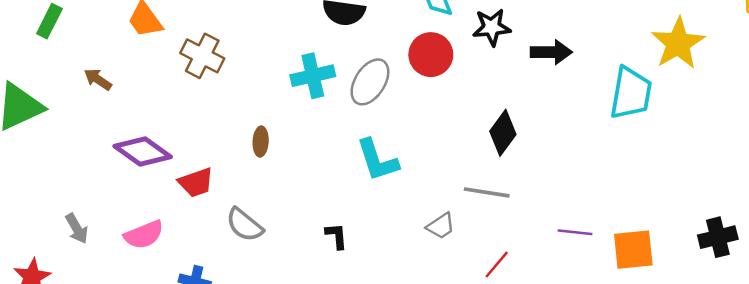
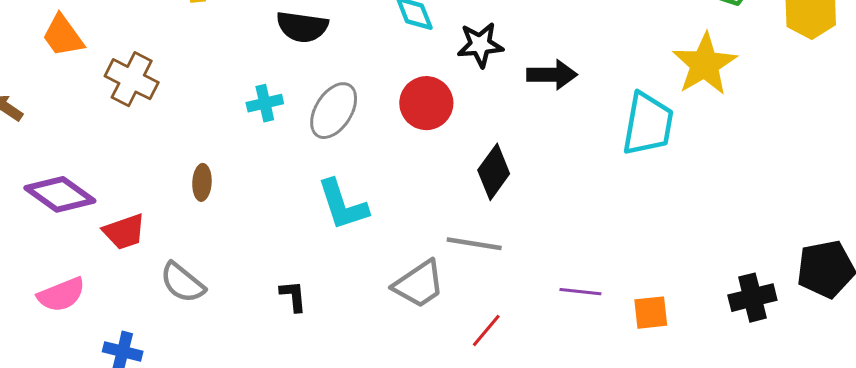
red circle: (431, 55) -> (426, 103), moved
cyan cross: (313, 76) -> (265, 103), size x0.7
gray trapezoid: (441, 226) -> (419, 284), size x1.5
orange square: (633, 250) -> (651, 313), size x0.7

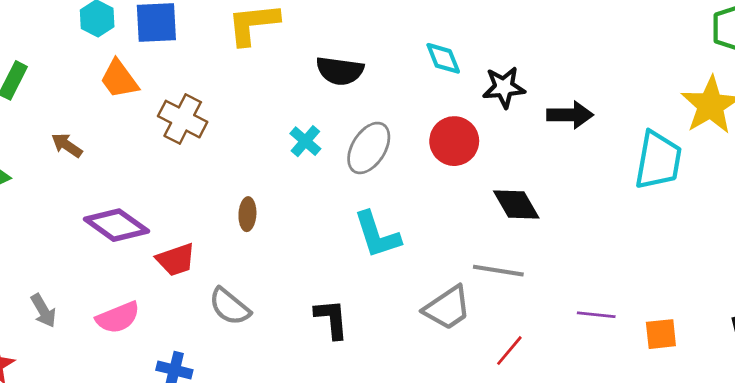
cyan cross: (265, 103) -> (305, 141), turned -36
black diamond: (494, 172) -> (516, 204), turned -66
black L-shape: (293, 296) -> (332, 319), size x1.4

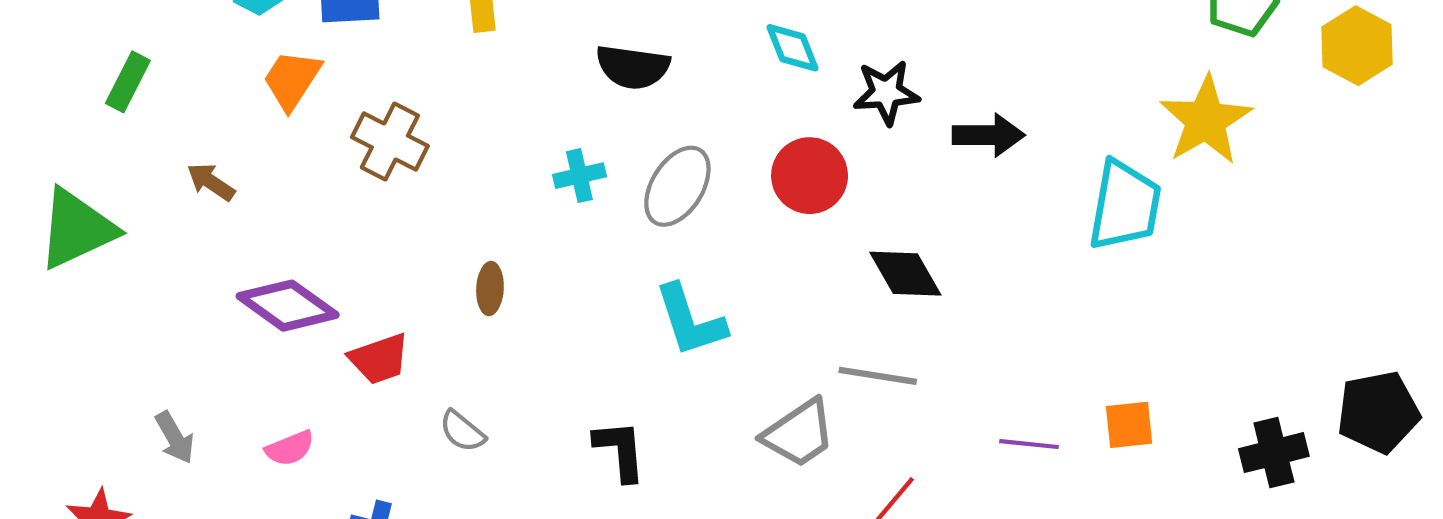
orange trapezoid: (119, 79) -> (292, 80), turned 69
cyan cross: (305, 141) -> (579, 176), turned 36
gray semicircle: (230, 306) -> (462, 431), size x0.7
pink semicircle: (118, 318) -> (290, 448), size x0.7
orange square: (661, 334) -> (1129, 425), moved

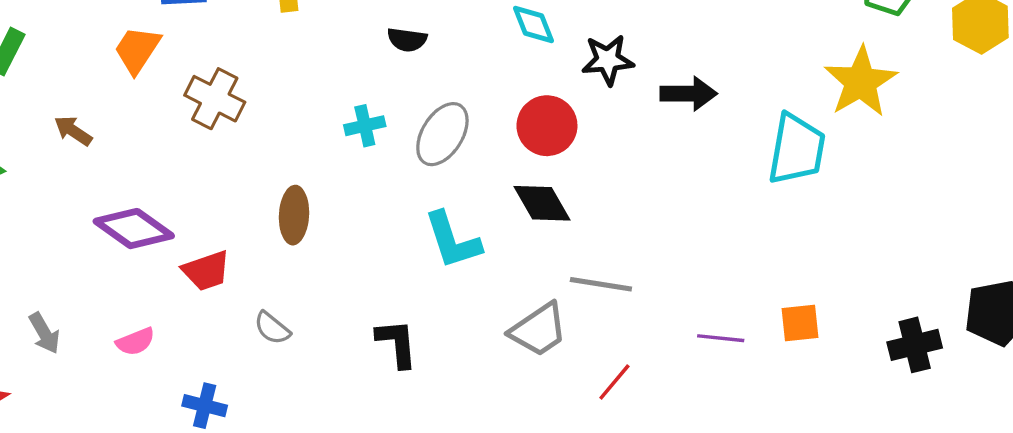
black semicircle: (633, 67) -> (407, 40), size x0.7
black diamond: (905, 274) -> (542, 203), moved
brown ellipse: (490, 288) -> (294, 215), size x1.4

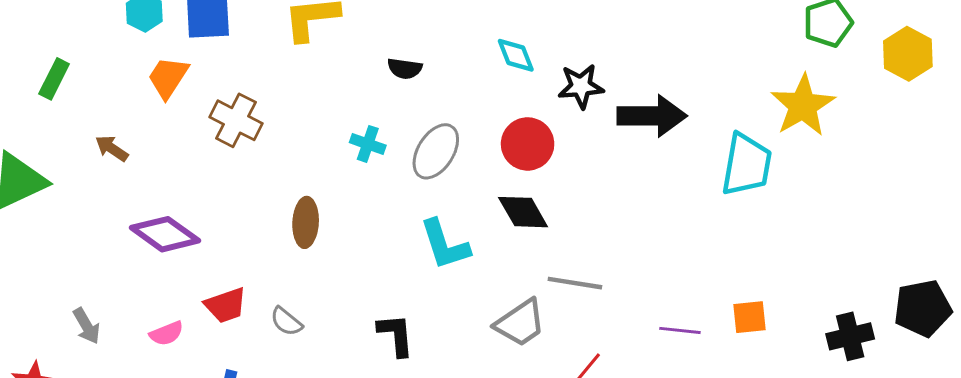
black arrow: (689, 94) -> (652, 116), size x1.4
cyan cross: (365, 126) -> (368, 144), turned 32
red trapezoid: (206, 271) -> (226, 305), moved

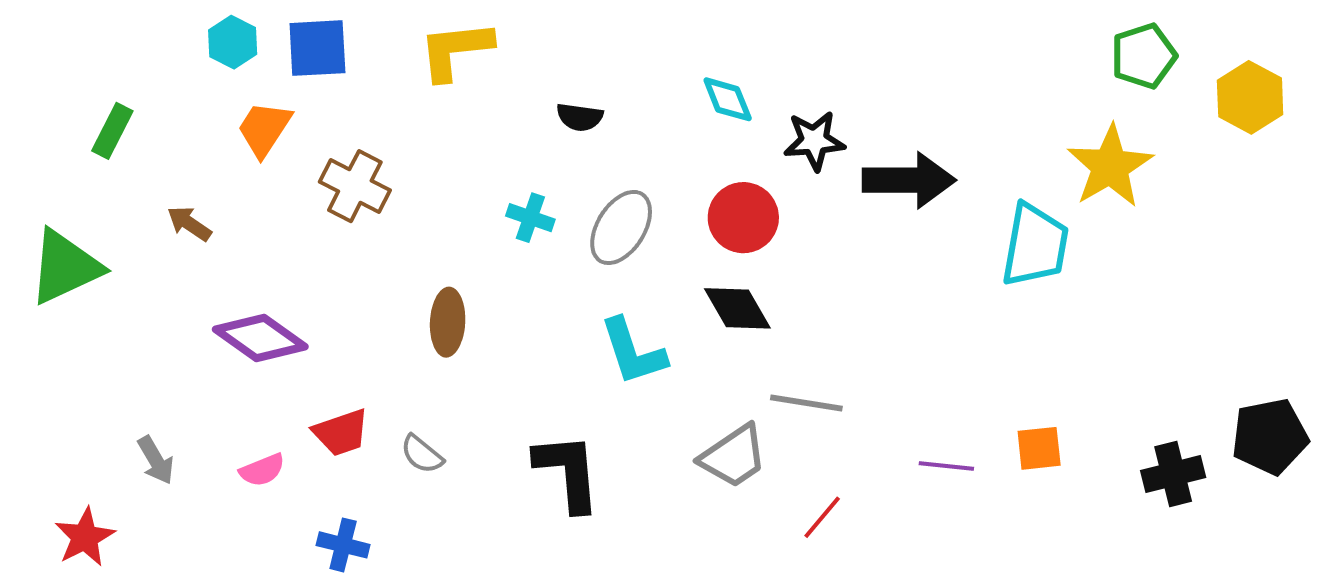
black L-shape: (396, 335) -> (568, 472), size x1.4

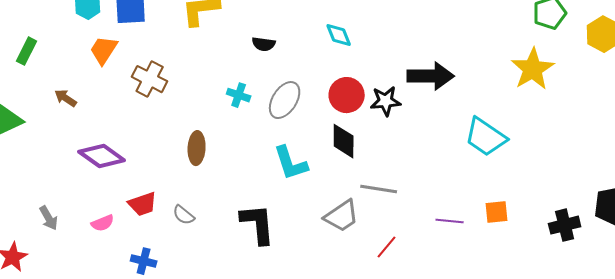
black star: (814, 141) -> (386, 101), moved
cyan trapezoid: (1035, 245) -> (486, 137), moved, turned 114
black diamond: (737, 308) -> (344, 141), turned 30

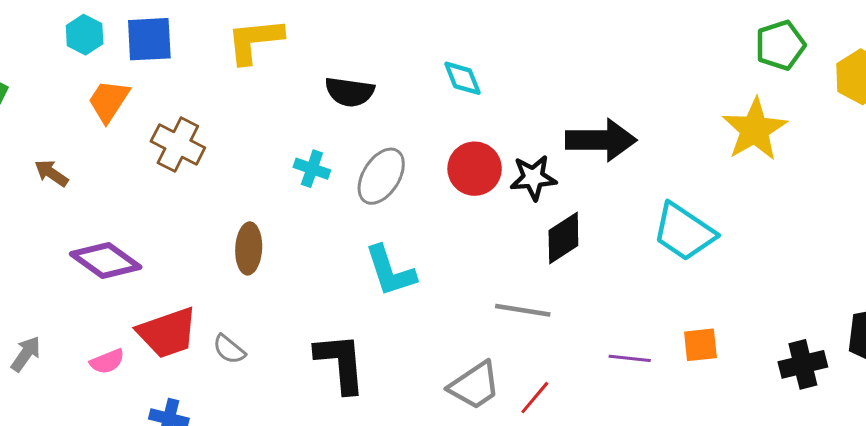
black semicircle: (264, 44) -> (350, 92), size x1.4
black diamond: (344, 141) -> (563, 238), moved, turned 57
red trapezoid: (143, 204) -> (167, 333), size x1.4
gray trapezoid: (342, 216) -> (475, 385), moved
gray arrow: (49, 218) -> (26, 354), turned -115

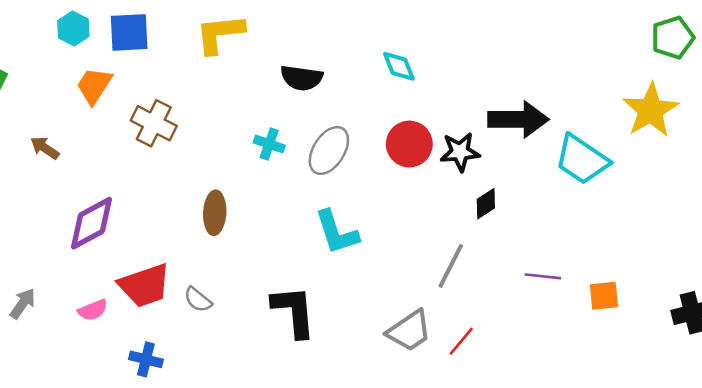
cyan trapezoid: (684, 232) -> (582, 160), moved
black diamond: (563, 238) -> (486, 204), size x0.7
purple diamond: (106, 261) -> (91, 223), turned -64
gray line: (523, 310) -> (451, 266), turned -72
purple line: (630, 358) -> (543, 276), moved

